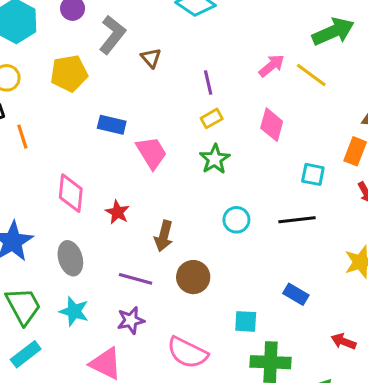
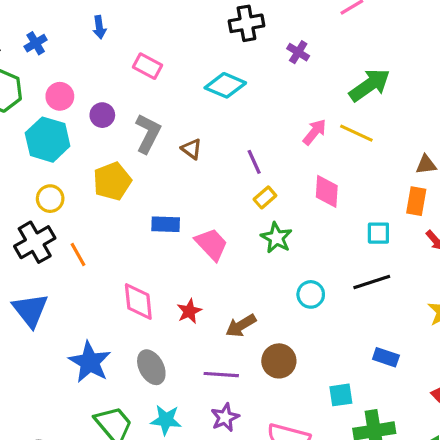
red star: (117, 212) -> (189, 311), turned 30
brown arrow: (164, 236) -> (241, 326), turned 56

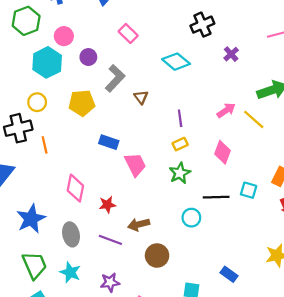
black cross: (246, 23) -> (202, 25), turned -30
black line: (372, 282) -> (216, 197), moved
purple line: (221, 375) -> (110, 240), moved

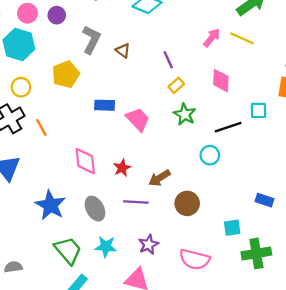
purple circle: (88, 57) -> (57, 15), moved

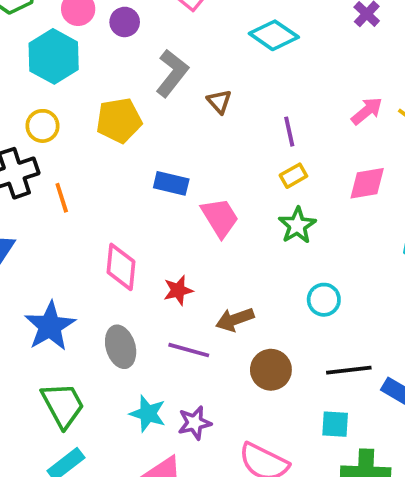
pink diamond: (221, 81) -> (367, 183), turned 65
black line: (228, 127) -> (349, 370), moved
cyan star: (106, 247) -> (148, 414), moved

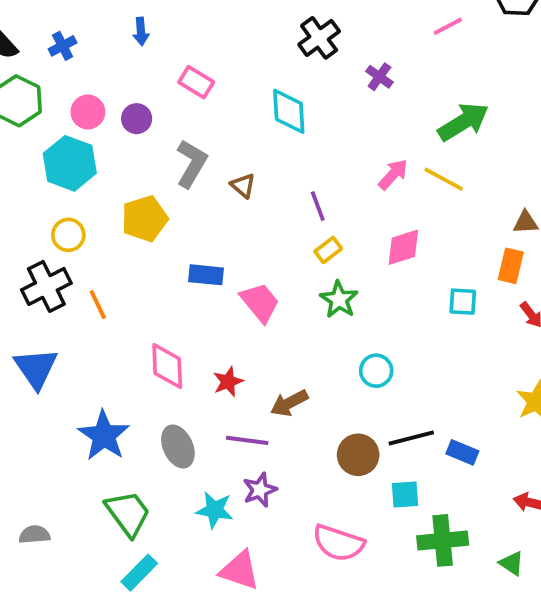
cyan diamond: (274, 35) -> (289, 111), turned 60
brown circle: (271, 370) -> (358, 455), moved
purple star: (195, 423) -> (260, 490), moved

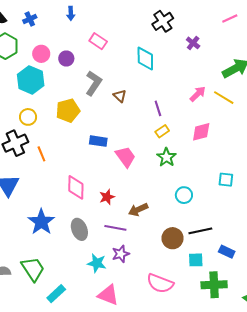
cyan square: (463, 302) -> (226, 180), moved
blue rectangle: (462, 452) -> (227, 252), moved
green trapezoid: (128, 513) -> (33, 269), moved

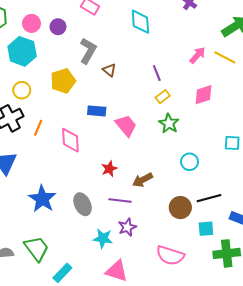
brown triangle: (120, 96) -> (109, 70), moved
orange line: (41, 154) -> (38, 128), turned 49
pink diamond: (76, 187) -> (70, 140), moved

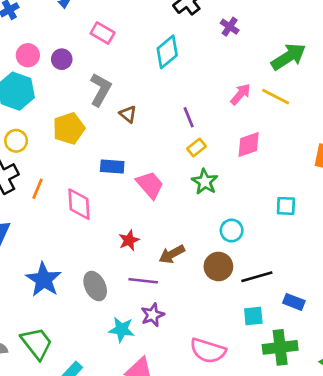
cyan diamond: (140, 22) -> (167, 52), turned 55
brown circle: (180, 208) -> (218, 267), moved

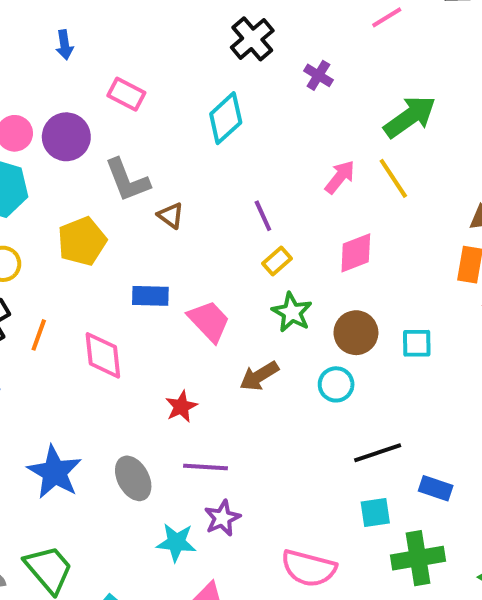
purple circle: (62, 59) -> (66, 137), size x1.5
gray L-shape: (100, 90) -> (127, 180), turned 132
yellow line: (276, 97) -> (393, 178), turned 32
brown arrow: (172, 254) -> (259, 376), moved
brown circle: (218, 267) -> (356, 333), moved

